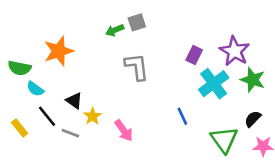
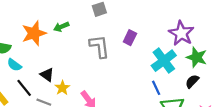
green arrow: (115, 30) -> (61, 27), moved
purple rectangle: (194, 55) -> (130, 38), moved
blue line: (182, 116) -> (156, 88), moved
black semicircle: (253, 119) -> (192, 81), moved

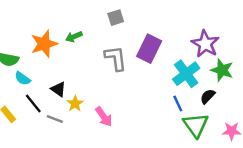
purple rectangle: (130, 38) -> (149, 49), size x1.6
black semicircle: (192, 81) -> (208, 96), moved

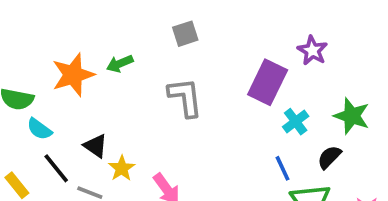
purple star: (205, 44) -> (312, 51), moved, size x0.7
purple rectangle: (149, 49) -> (268, 82), moved
cyan cross: (186, 74) -> (296, 122), size x0.6

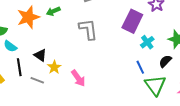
black line: (56, 168) -> (19, 67), turned 30

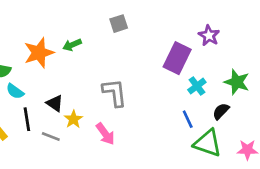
gray L-shape: (88, 29) -> (115, 93), moved
green triangle: (155, 85) -> (208, 143), turned -35

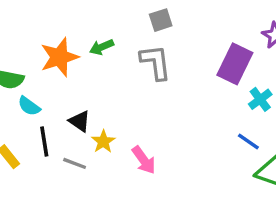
gray L-shape: (115, 93) -> (156, 62), moved
blue line: (188, 119) -> (248, 142), turned -30

